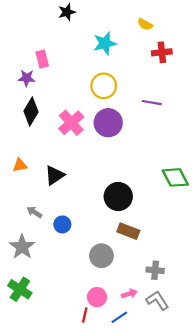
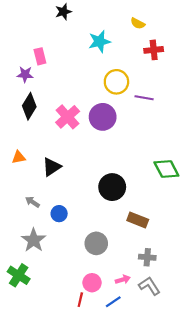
yellow circle: (104, 86) -> (116, 82), moved
brown rectangle: (128, 231) -> (138, 220), moved
gray star: (22, 247) -> (34, 240), moved

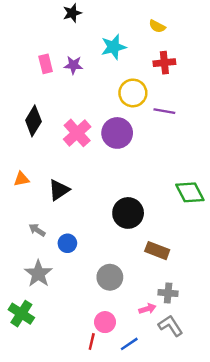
red cross: (154, 50) -> (164, 63), moved
purple star: (25, 74) -> (73, 65), moved
pink arrow: (123, 280) -> (147, 309), moved

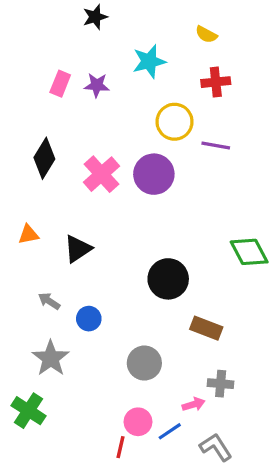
pink rectangle: (46, 64) -> (60, 84), turned 36
gray L-shape: (170, 326) -> (216, 447), moved
blue line: (129, 344) -> (170, 431), moved

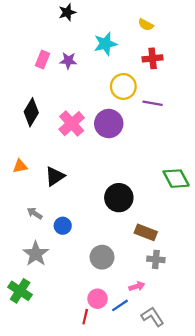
gray cross: (221, 384) -> (156, 259), moved

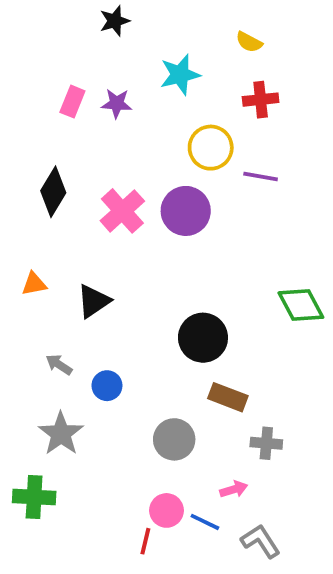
brown rectangle: (146, 232) -> (228, 397), moved
green cross: (20, 291) -> (34, 497), turned -30
blue line: (120, 305) -> (205, 522), turned 60

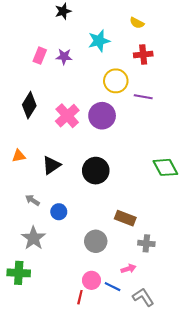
black circle: (203, 338) -> (96, 171), moved

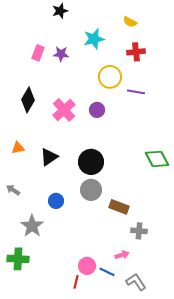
purple circle: (102, 116) -> (97, 110), size x0.6
gray arrow: (32, 200) -> (13, 190), moved
gray circle: (96, 241) -> (91, 190), moved

